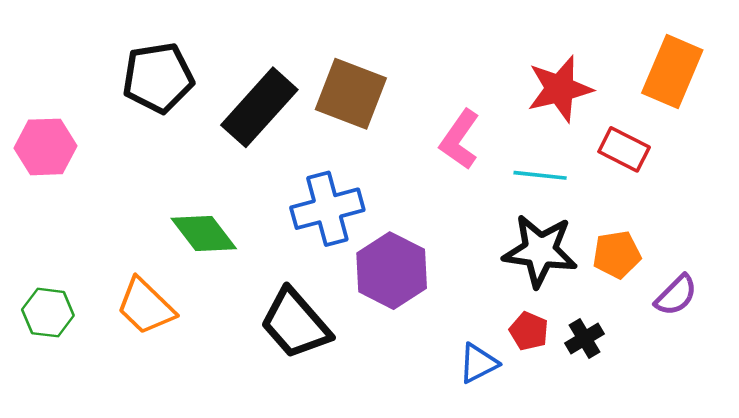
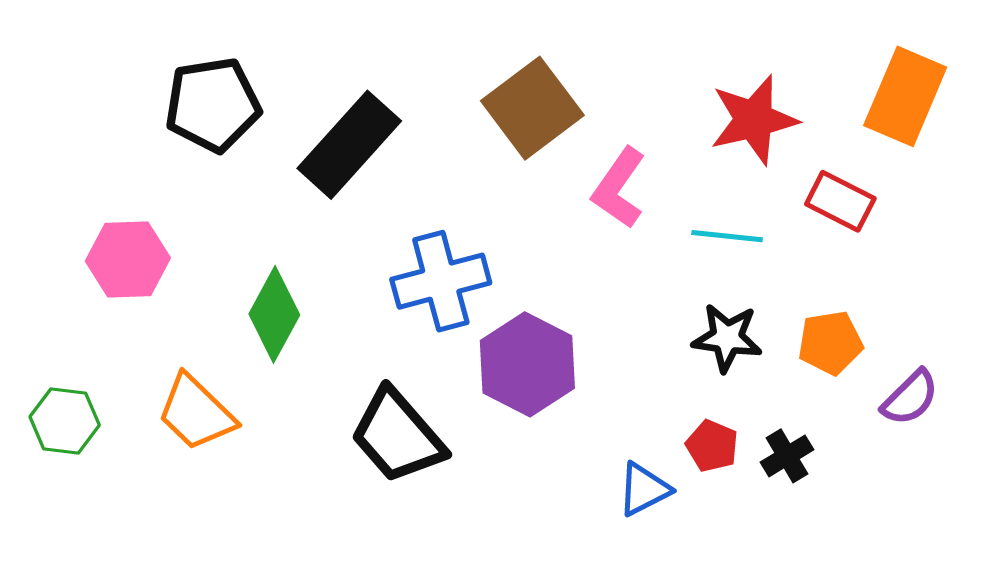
brown square: (351, 94) -> (532, 108), moved, turned 32
pink hexagon: (46, 147) -> (128, 259), moved
green diamond: (204, 233) -> (274, 314), turned 66
black star: (540, 251) -> (727, 338), size x0.7

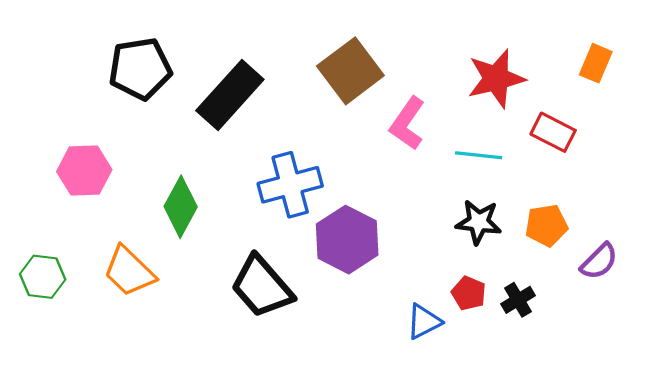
orange rectangle: (905, 96) -> (596, 63), size x0.6

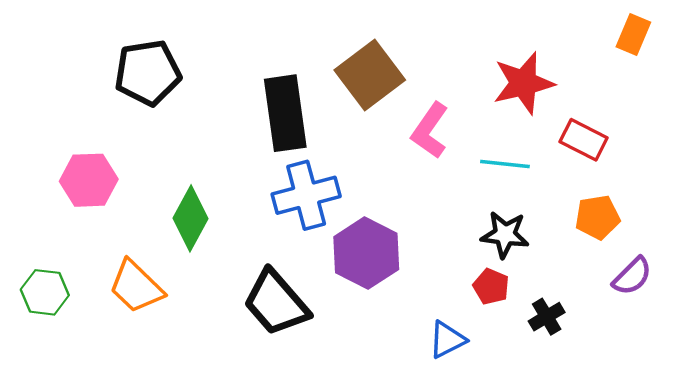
orange rectangle: (596, 63) -> (633, 35), moved
black rectangle: (230, 95) -> (285, 113), moved, turned -50
orange pentagon: (546, 225) -> (597, 217), moved
red pentagon: (469, 293) -> (491, 287), moved

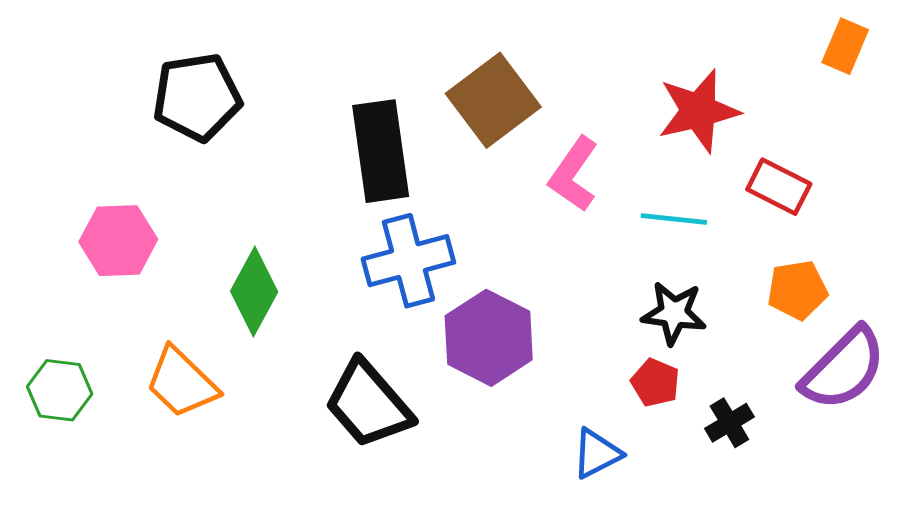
purple semicircle: (632, 276) -> (844, 369), size x1.6

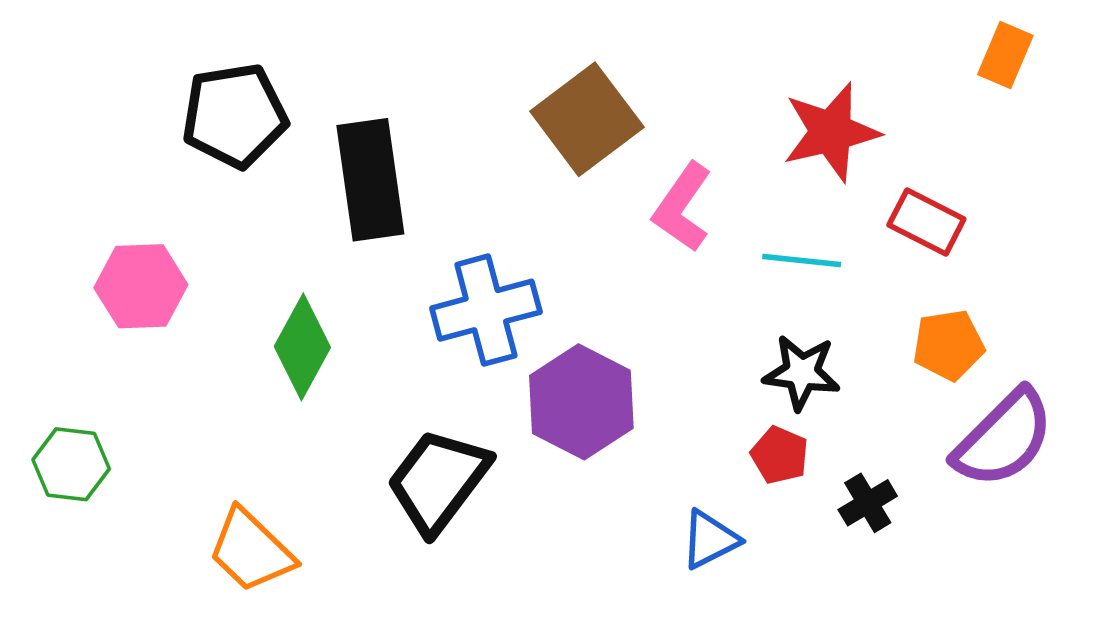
black rectangle: (381, 151) -> (370, 180), moved
orange trapezoid: (182, 383) -> (251, 551), moved
black trapezoid: (368, 404) -> (438, 481), turned 78

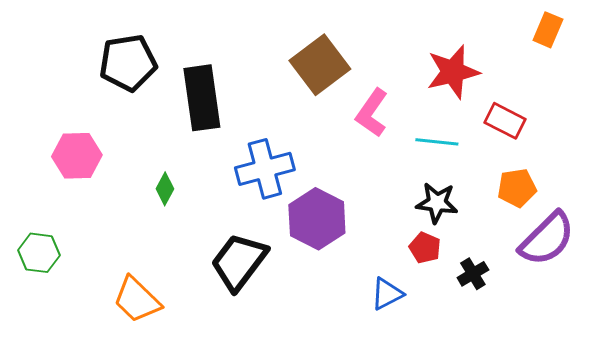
green diamond: (302, 347) -> (165, 189), size x0.6

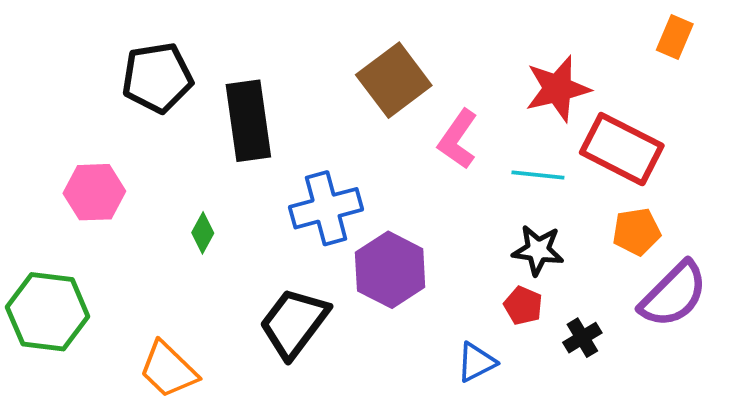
red rectangle: (505, 121) -> (622, 149), size x1.6
green hexagon: (39, 253) -> (48, 312), size x1.6

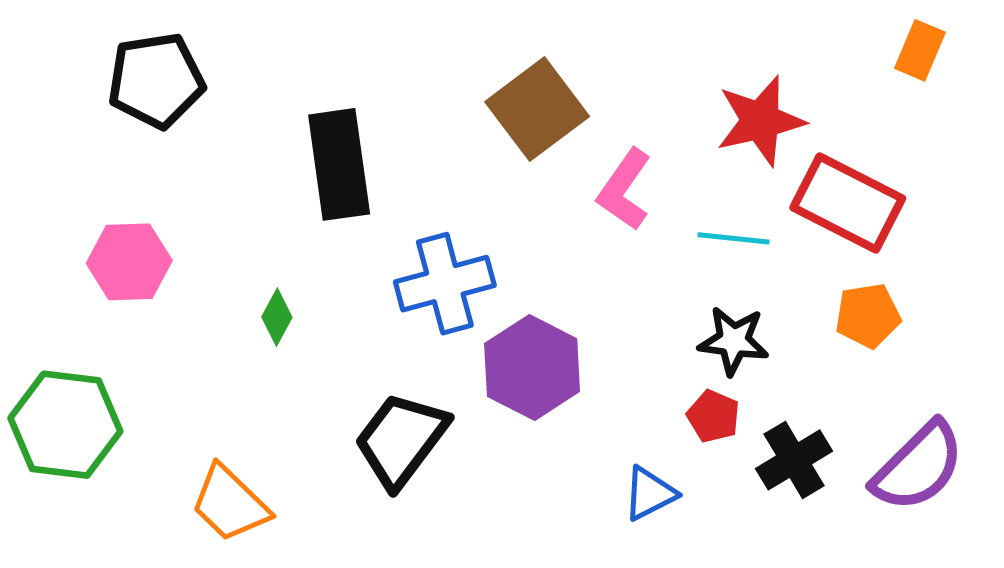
black pentagon: (157, 78) -> (156, 80), moved
purple semicircle: (673, 294) -> (918, 467), moved
black cross: (582, 338) -> (794, 460), size x1.4

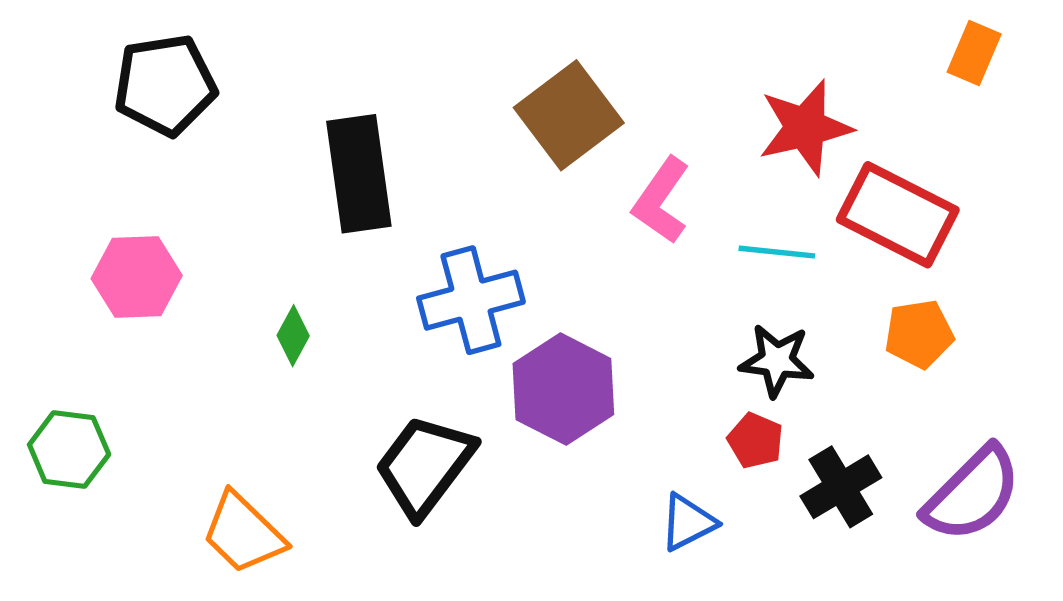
green hexagon: (65, 425) -> (69, 449), size x0.7

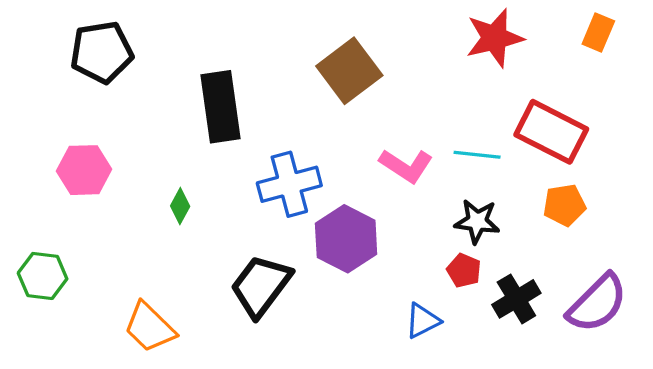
red star: (805, 128) -> (495, 38), moved
pink L-shape: (661, 201) -> (406, 166), moved, turned -92

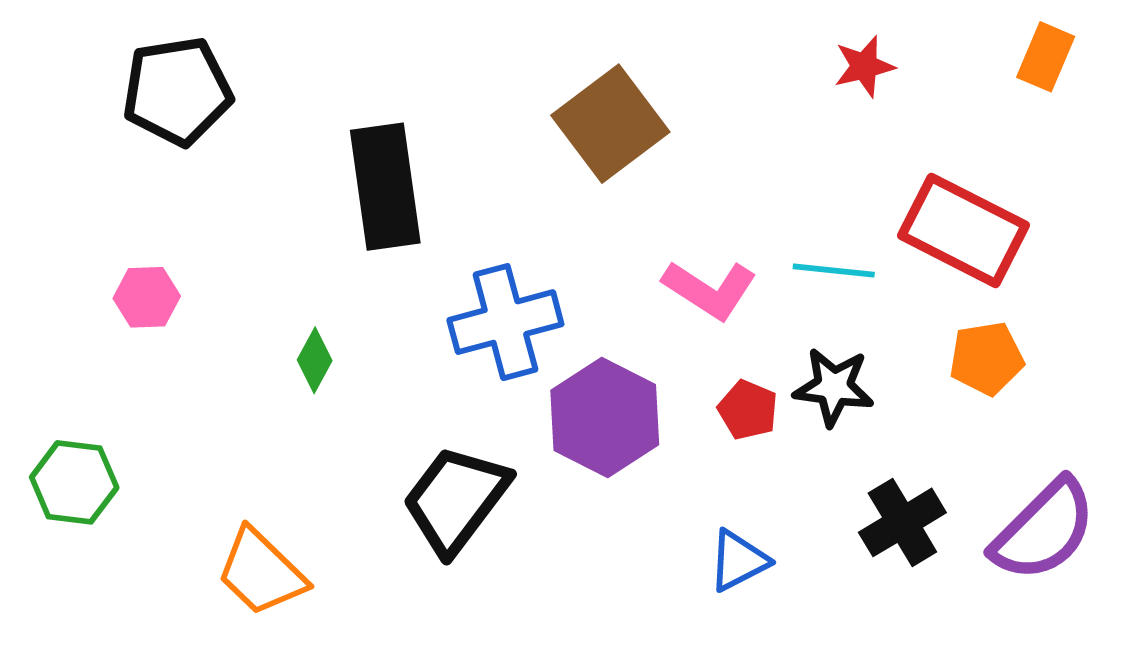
red star: (495, 38) -> (864, 66), size x0.6
pink hexagon: (84, 170) -> (147, 297), size x0.7
red pentagon: (464, 271) -> (748, 410), moved

